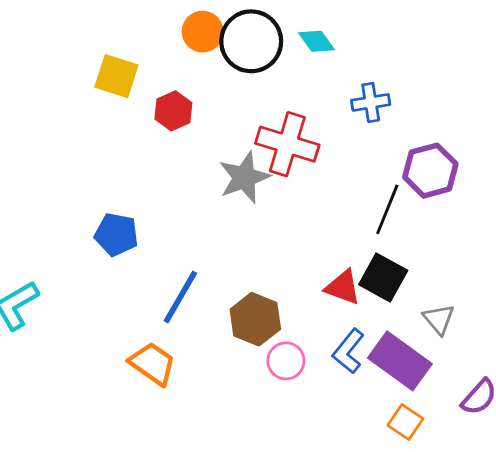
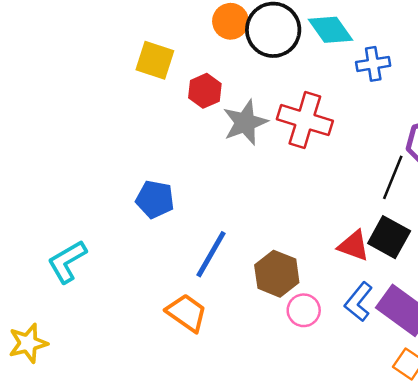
cyan diamond: (316, 41) -> (331, 30), size x1.4
blue cross: (371, 102) -> (373, 64), moved
gray star: (244, 177) -> (245, 122), moved

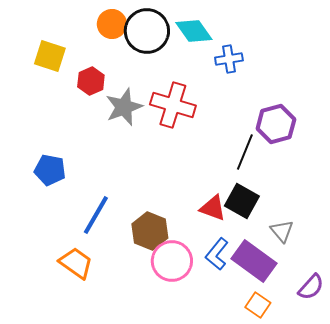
pink circle: (304, 310) -> (172, 261), size x1.5

